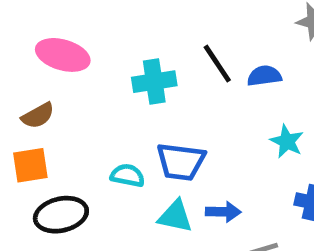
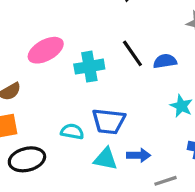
pink ellipse: (63, 55) -> (46, 50), moved, turned -44

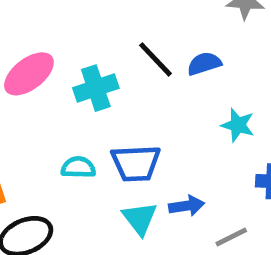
cyan semicircle: (72, 131) -> (78, 167), moved
cyan triangle: (106, 159) -> (140, 218), turned 50

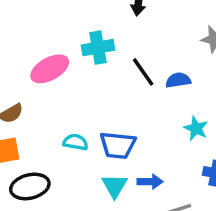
cyan cross: (96, 88) -> (98, 48), moved

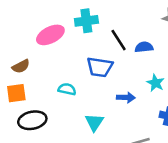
blue trapezoid: (118, 145) -> (100, 67), moved
blue arrow: (150, 182) -> (126, 98), moved

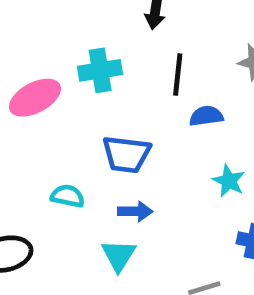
black line: (119, 40) -> (178, 74), moved, turned 40
blue arrow: (126, 98) -> (135, 211), moved

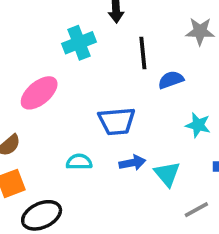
cyan cross: (100, 70) -> (79, 43), moved
cyan triangle: (119, 255) -> (167, 174), moved

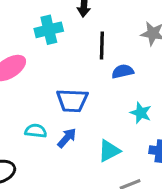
blue arrow: (132, 163) -> (67, 138), moved, turned -45
cyan triangle: (167, 174) -> (109, 151), turned 35

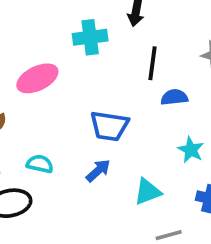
cyan semicircle: (36, 131) -> (40, 164), moved

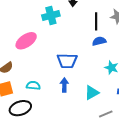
black line: (152, 63) -> (96, 21), moved
blue arrow: (98, 171) -> (64, 85), turned -40

